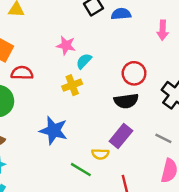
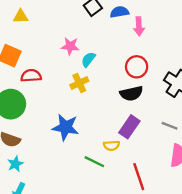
pink arrow: (163, 30) -> (139, 26), moved

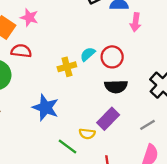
pink star: (70, 46) -> (29, 17), moved
cyan semicircle: (88, 59) -> (88, 54), moved
red circle: (137, 67) -> (112, 57), moved
gray line: (170, 126) -> (147, 125), turned -63

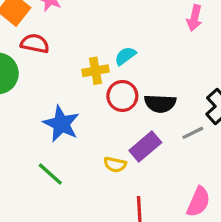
red circle: (112, 57) -> (122, 96), moved
gray line: (147, 125) -> (193, 133), moved
green line: (68, 146) -> (50, 174), moved

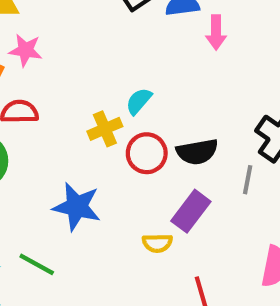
gray line: (193, 133) -> (248, 180), turned -40
green line: (50, 174) -> (37, 264), moved

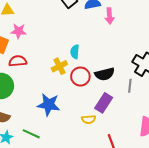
cyan semicircle: (139, 101) -> (75, 52), turned -32

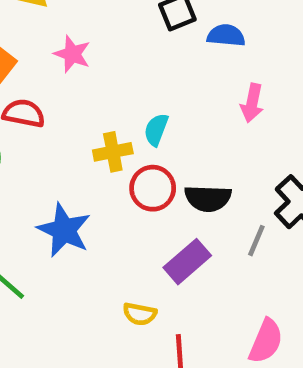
pink arrow: (110, 16) -> (252, 103), moved
pink star: (19, 31) -> (72, 54), moved
yellow semicircle: (89, 119) -> (140, 314), moved

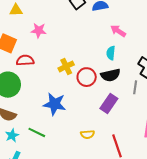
pink arrow: (252, 103) -> (118, 31), turned 126
cyan semicircle: (156, 130) -> (111, 53), moved
yellow semicircle: (140, 314) -> (87, 134), moved

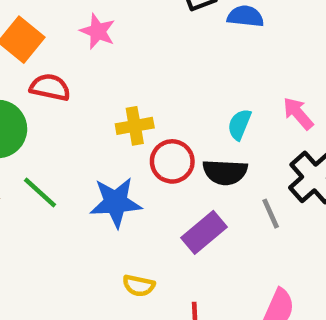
pink arrow: (118, 31) -> (298, 113), moved
gray line: (135, 87) -> (271, 214), turned -48
blue star: (55, 104) -> (116, 202), moved, turned -30
green line: (37, 132) -> (40, 192), moved

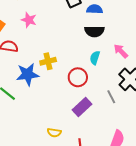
red circle: (172, 161) -> (78, 77), moved
black semicircle: (225, 172) -> (94, 31), moved
blue star: (116, 202) -> (28, 74), moved

